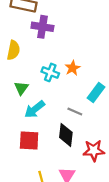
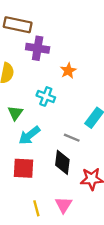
orange star: (73, 68) -> (68, 71), moved

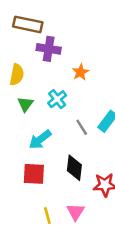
cyan cross: (46, 96) -> (57, 99), turned 30
green triangle: (15, 113) -> (25, 104), moved
gray line: (72, 138) -> (82, 127), moved, turned 35

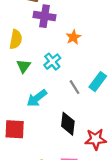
red square: (34, 174) -> (15, 129), moved

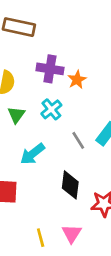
purple cross: (45, 16) -> (50, 69), moved

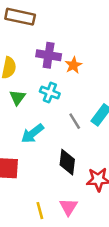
cyan cross: (51, 109) -> (50, 93), turned -30

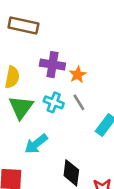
green triangle: (18, 97) -> (21, 107), size x1.5
gray line: (75, 121) -> (79, 102), moved

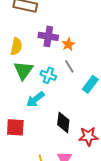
cyan cross: (54, 102) -> (48, 75), moved

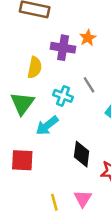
orange star: (68, 44) -> (88, 38), moved
yellow semicircle: (16, 46) -> (35, 67), moved
green triangle: (23, 70) -> (22, 103), moved

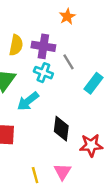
purple cross: (63, 48) -> (43, 46), moved

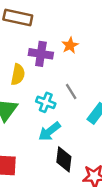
purple cross: (43, 46) -> (41, 54), moved
cyan arrow: (28, 101) -> (49, 132), moved

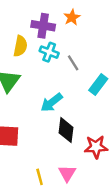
cyan cross: (46, 102) -> (49, 52), moved

